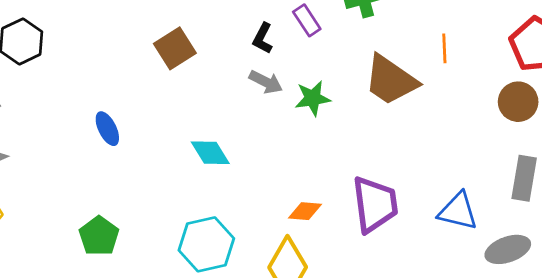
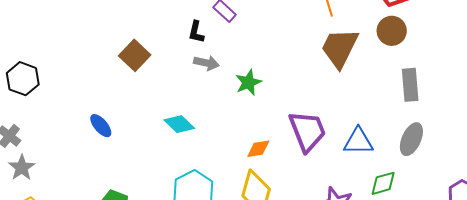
brown trapezoid: (391, 80) -> (340, 48), moved, turned 96
green star: (313, 98) -> (248, 82), moved
blue triangle: (458, 211) -> (358, 141), moved
gray ellipse: (508, 249) -> (411, 139), turned -32

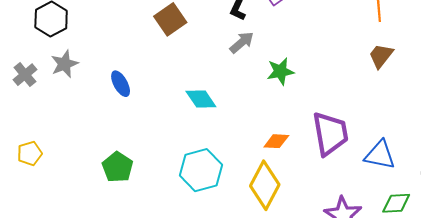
brown trapezoid: (340, 48) -> (381, 56), size x0.6
gray arrow: (206, 63) -> (242, 42), turned -65
gray star: (22, 168) -> (64, 64), moved

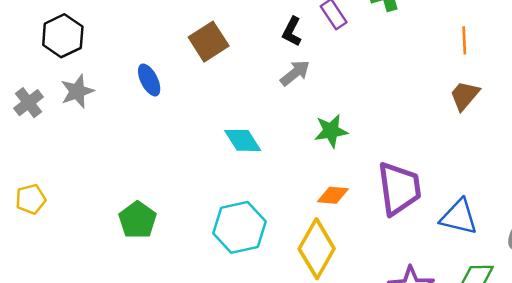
green star: (280, 71) -> (331, 131), moved
blue ellipse: (121, 84) -> (149, 80), moved

